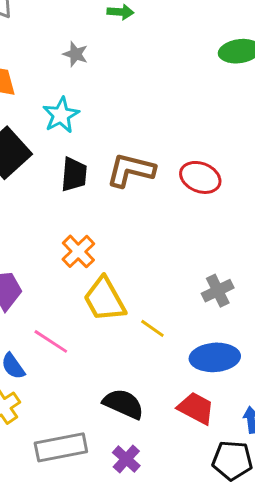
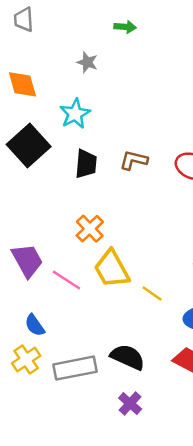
brown L-shape: (131, 170) -> (134, 160), size x0.7
pink line: (51, 341) -> (66, 280), moved
gray rectangle: (61, 447) -> (75, 368), moved

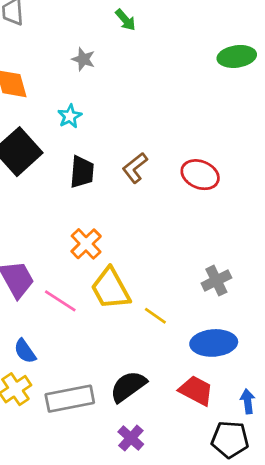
green arrow: (125, 27) -> (125, 20), turned 45
cyan star: (75, 114) -> (70, 116), size x0.7
brown L-shape: (134, 160) -> (135, 168), turned -52
black semicircle: (128, 357) -> (128, 386), turned -60

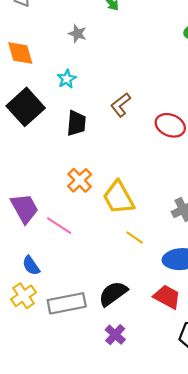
brown L-shape: (135, 168) -> (121, 105), moved
yellow trapezoid: (110, 289) -> (118, 198), moved

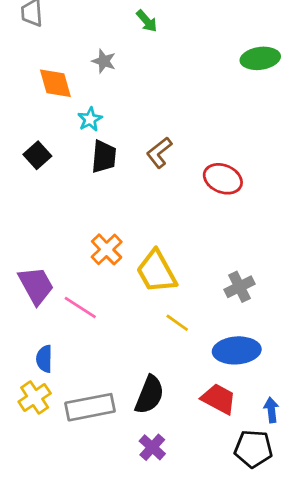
orange diamond: (20, 53) -> (55, 83), moved
black square: (26, 107) -> (37, 155), size x0.6
black trapezoid: (76, 123) -> (104, 157), moved
blue semicircle: (31, 266) -> (44, 359), turned 36
black semicircle: (113, 294) -> (150, 395), turned 148

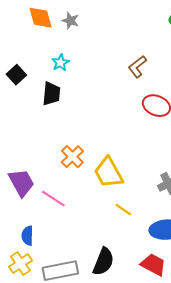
orange diamond: (55, 83) -> (40, 18), moved
brown L-shape: (159, 152) -> (137, 67), moved
black square: (37, 155) -> (16, 75), moved
black trapezoid: (104, 157) -> (51, 94), moved

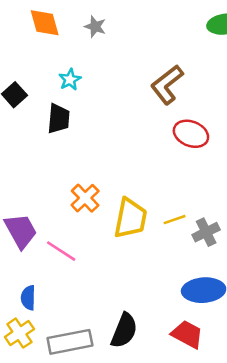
gray star: (70, 21) -> (95, 27), moved
brown L-shape: (137, 67) -> (167, 85), size x1.4
yellow trapezoid: (108, 173) -> (130, 218), turned -140
yellow line: (123, 210) -> (175, 220), moved, turned -54

